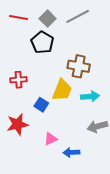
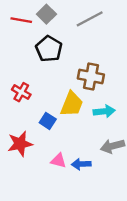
gray square: (48, 19) -> (46, 14), moved
red cross: (18, 80) -> (21, 92), turned 35
pink triangle: (51, 139) -> (58, 161), turned 40
blue arrow: (71, 152) -> (81, 164), moved

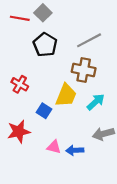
gray line: (90, 19) -> (89, 40), moved
cyan arrow: (104, 111) -> (96, 102), turned -36

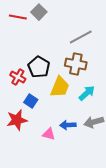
black pentagon: (45, 45) -> (39, 67), moved
blue square: (44, 111) -> (31, 101), moved
blue arrow: (75, 150) -> (68, 125), moved

